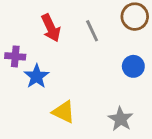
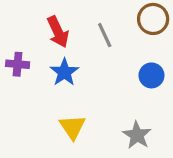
blue star: (37, 76) -> (64, 72), moved
yellow triangle: (64, 112) -> (72, 127), turned 30

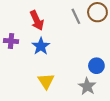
gray line: (105, 35) -> (76, 16), moved
blue circle: (151, 75) -> (96, 66), moved

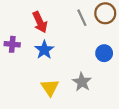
blue circle: (96, 66) -> (104, 53), moved
gray star: (87, 86) -> (82, 82), moved

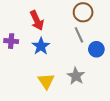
brown circle: (105, 13) -> (83, 12), moved
gray line: (82, 18) -> (79, 35), moved

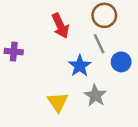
red arrow: (37, 20) -> (60, 26), moved
blue star: (41, 46) -> (80, 66), moved

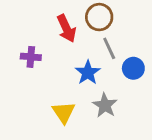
brown circle: (104, 15) -> (99, 17), moved
purple cross: (14, 52) -> (31, 57), moved

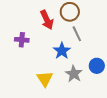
blue circle: (133, 68) -> (97, 66), moved

